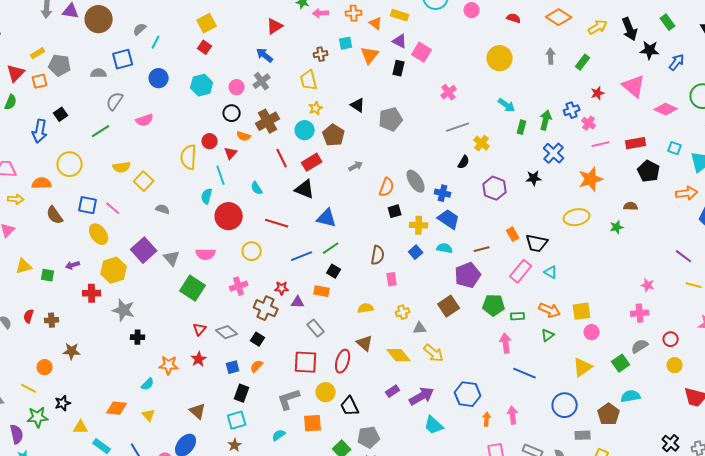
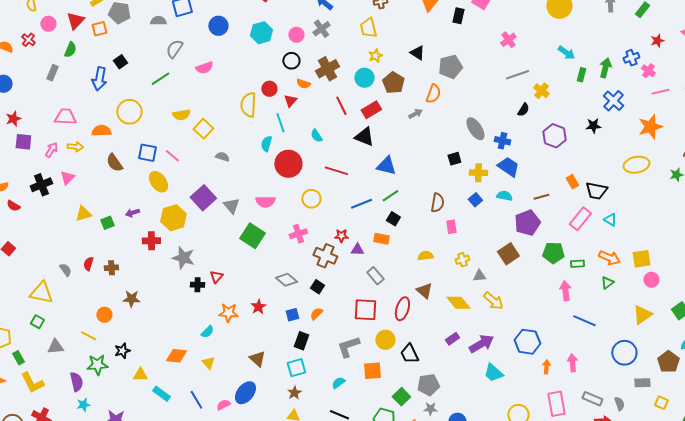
orange semicircle: (387, 187) -> (433, 94), moved
green square: (48, 275) -> (107, 223), turned -32
red triangle: (200, 329) -> (216, 277), moved

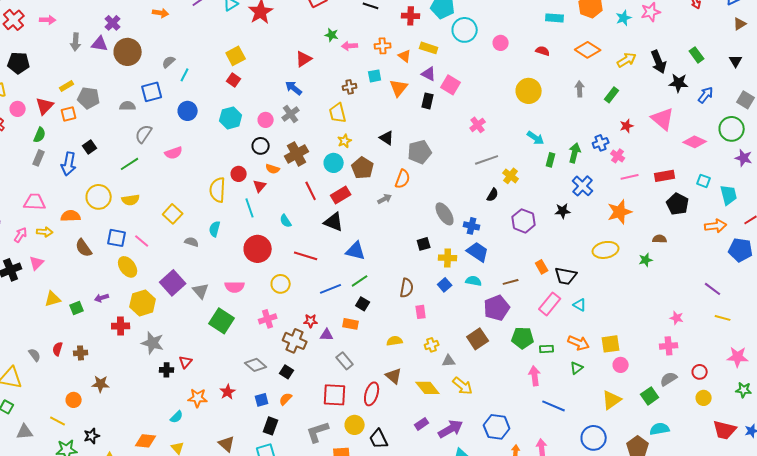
gray rectangle: (52, 73) -> (39, 158), moved
yellow semicircle: (181, 115) -> (131, 200), moved
cyan semicircle: (266, 144) -> (215, 229), moved

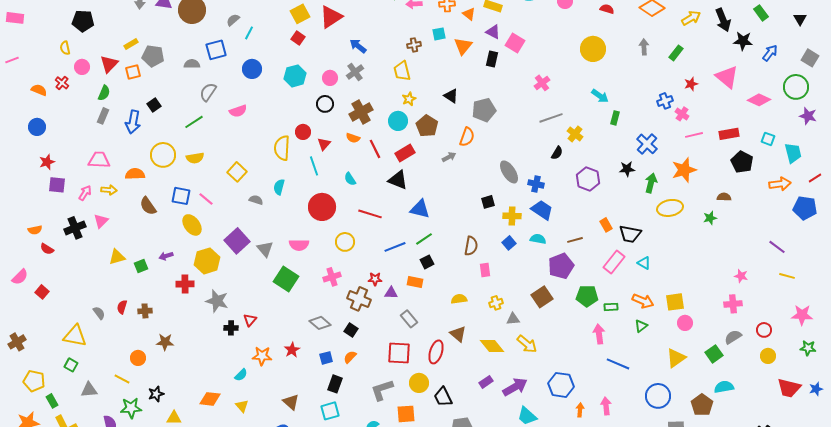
red triangle: (304, 59) -> (331, 17), moved, size x1.4
green arrow: (575, 153) -> (651, 183), moved
orange semicircle: (273, 169) -> (353, 138), moved
black square: (363, 304) -> (427, 262), turned 32

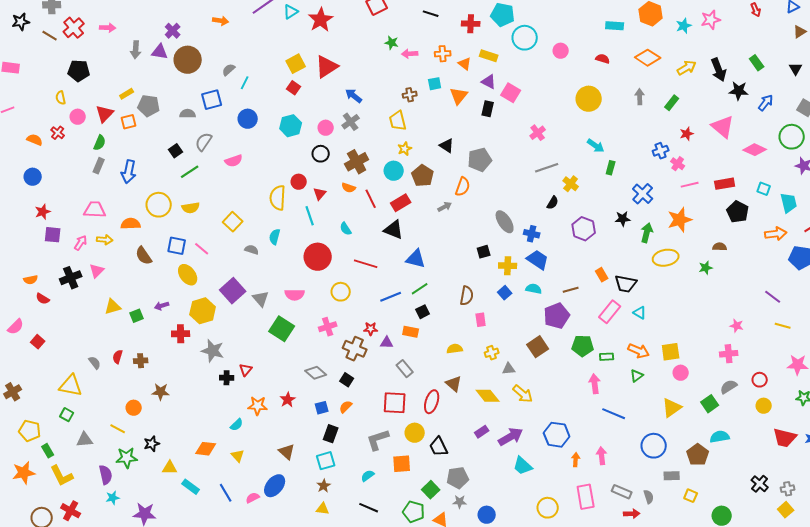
black square: (154, 105) -> (176, 151), moved

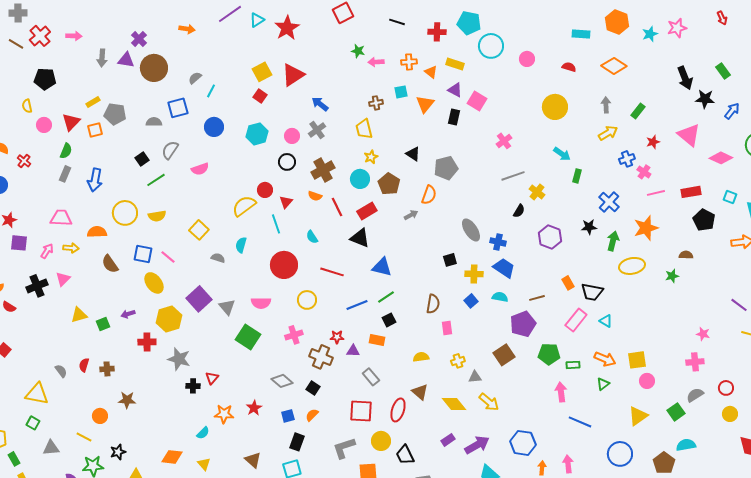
yellow arrow: (687, 68) -> (608, 133), moved
red cross: (58, 133) -> (24, 161), moved
yellow semicircle: (278, 198) -> (244, 206), turned 50

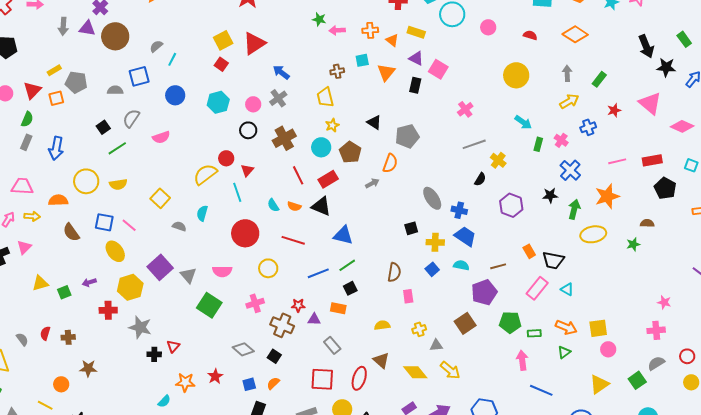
pink cross: (644, 172) -> (561, 140), moved
orange semicircle: (315, 196) -> (294, 206), moved

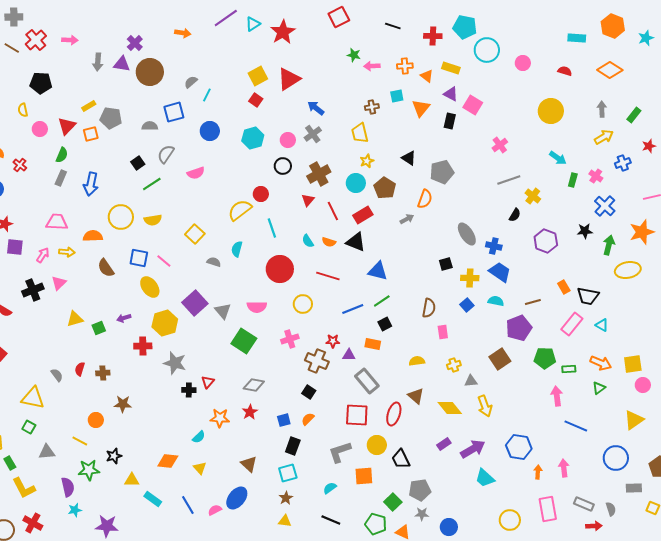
red triangle: (247, 170) -> (308, 200), moved
gray rectangle: (332, 345) -> (367, 381), size x1.4
gray diamond: (243, 349) -> (254, 385), moved, turned -30
yellow arrow: (450, 370) -> (485, 406), turned 30

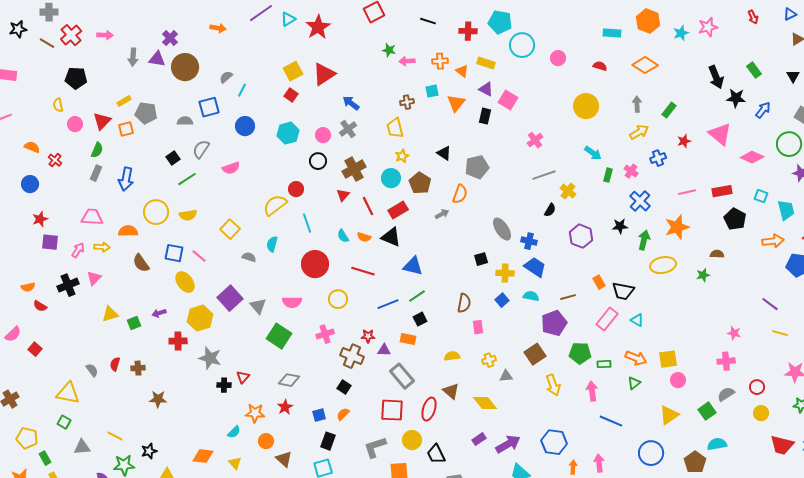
yellow arrow: (485, 406) -> (553, 385), moved
orange circle: (96, 420) -> (266, 441), moved

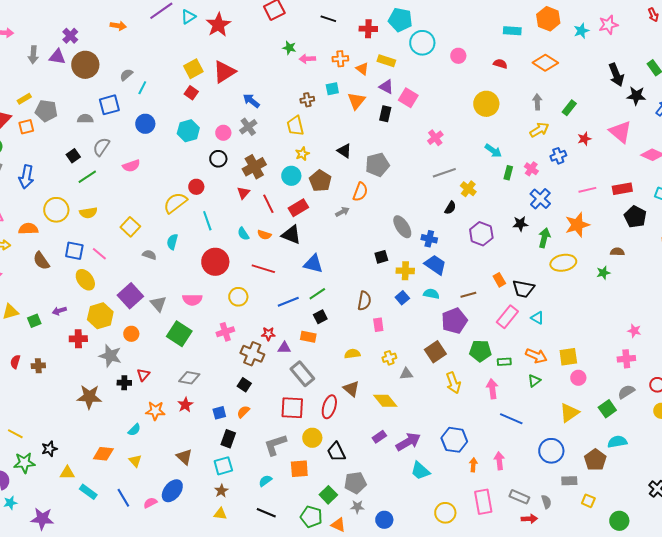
brown star: (158, 399) -> (89, 397), moved, size x1.4
orange circle: (266, 441) -> (131, 334), moved

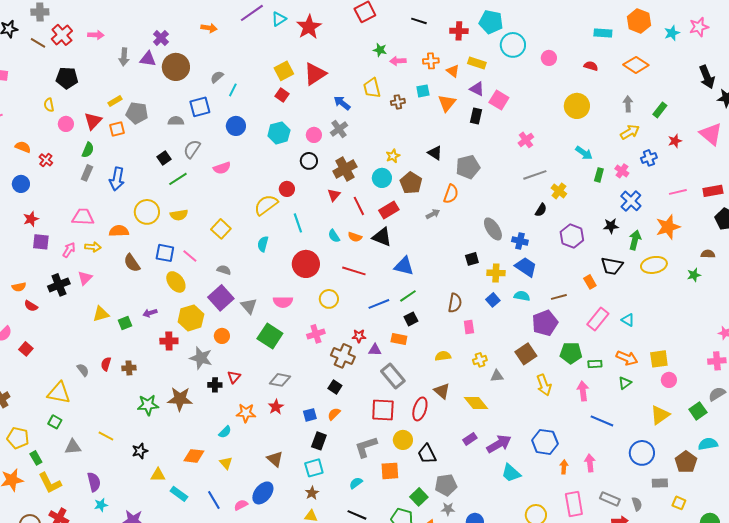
yellow trapezoid: (295, 126) -> (372, 88), moved
gray semicircle: (149, 255) -> (224, 270), moved
black trapezoid: (523, 289) -> (612, 266), moved
green star: (24, 463) -> (148, 405), moved

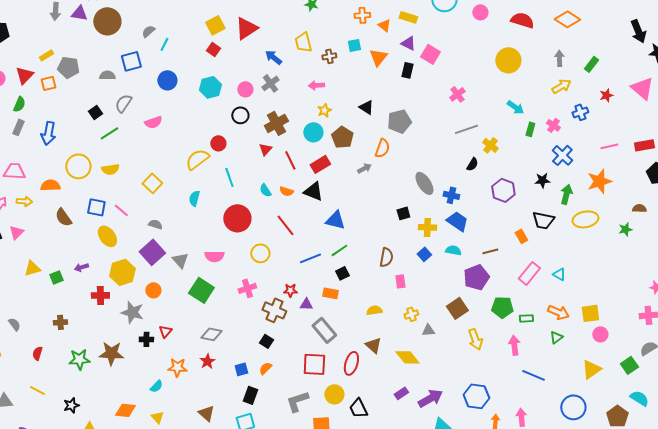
pink arrow: (398, 61) -> (316, 85), moved
red semicircle: (591, 66) -> (522, 20), size x1.6
red line: (354, 271) -> (285, 225), turned 35
red semicircle: (106, 364) -> (37, 353), moved
cyan semicircle: (708, 444) -> (639, 398), turned 42

